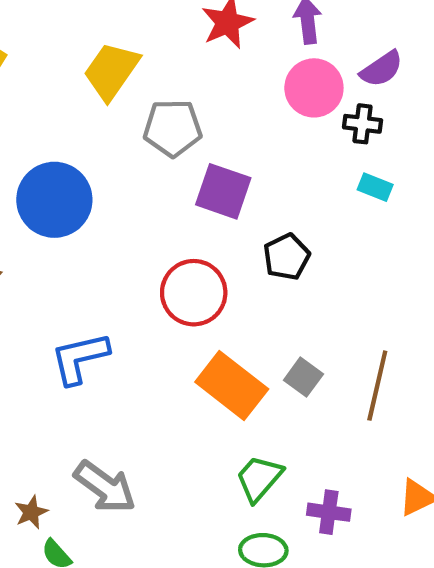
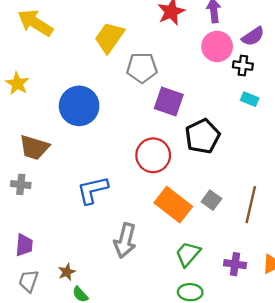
black pentagon: (287, 257) -> (202, 136), size x1.4
gray arrow: (105, 487) -> (125, 241), moved, turned 68
purple cross: (329, 512) -> (235, 264), moved

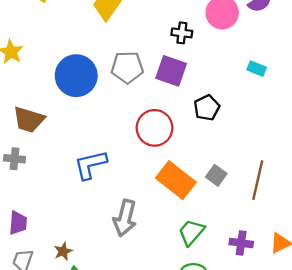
black cross: (243, 66) -> (182, 33), moved
gray pentagon: (142, 68) -> (127, 67), moved
black pentagon: (202, 136) -> (207, 108), size x0.7

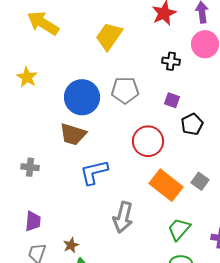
purple square: (171, 71) -> (172, 100), moved, size x0.6
brown trapezoid: (29, 120) -> (73, 134), moved

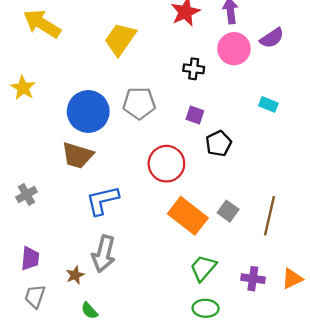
gray cross: (30, 167) -> (27, 194), turned -36
gray arrow: (123, 217) -> (104, 254), moved
brown star: (71, 245) -> (75, 275), moved

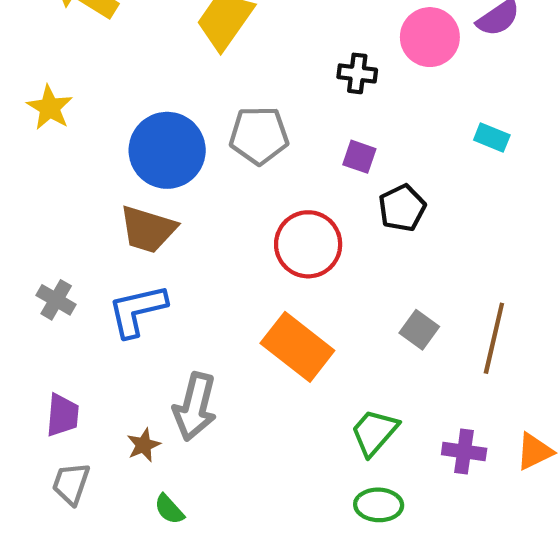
gray cross: (27, 194) -> (56, 300), turned -30
blue L-shape: (102, 200) -> (137, 311), moved
orange rectangle: (188, 216) -> (297, 347), moved

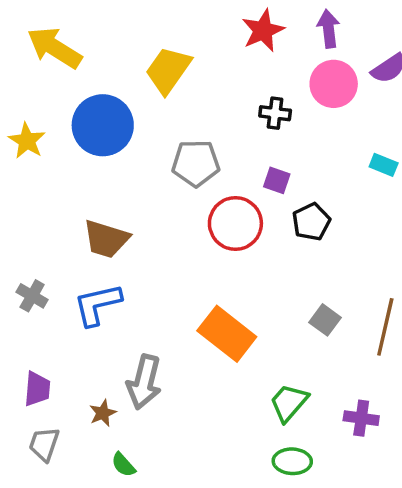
blue circle: (167, 150) -> (103, 125), moved
red circle: (308, 244) -> (235, 223), moved

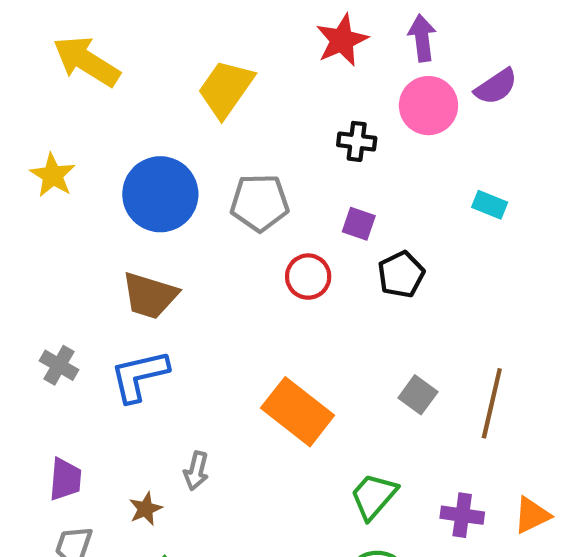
blue circle: (103, 125) -> (160, 194), moved
red circle: (235, 223) -> (308, 277), size x0.7
gray arrow: (144, 382) -> (196, 471), size x0.6

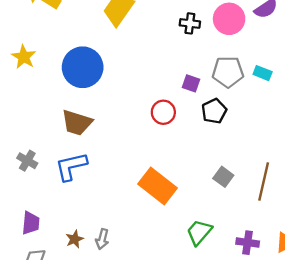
black cross: (357, 141) -> (190, 23), moved
gray pentagon: (260, 203) -> (228, 72), moved
gray arrow: (196, 471) -> (102, 239), moved

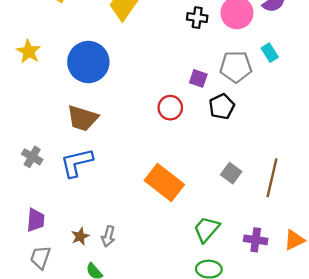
cyan rectangle: (263, 73) -> (270, 53), moved, turned 36

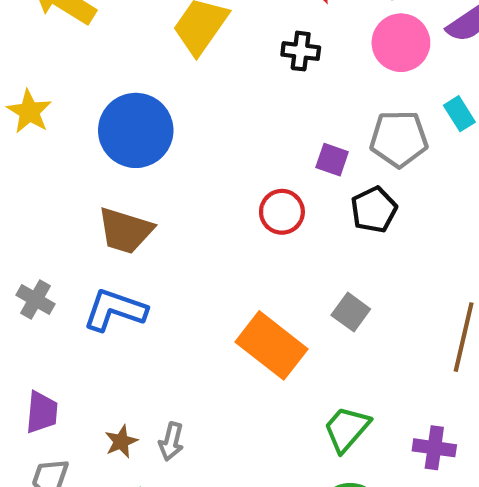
black cross: (197, 18) -> (301, 51), moved
blue L-shape: (77, 163) -> (115, 310), turned 32
gray square: (231, 173) -> (351, 312), moved

